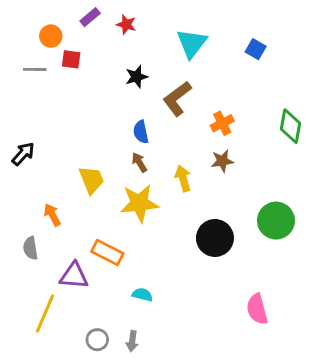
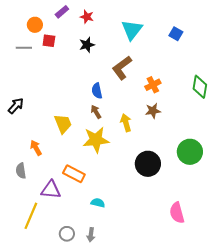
black star: (137, 77) -> (87, 45), moved

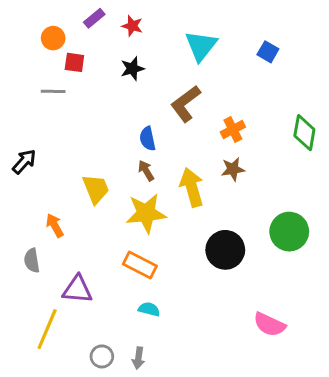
gray line: (24, 48) -> (53, 91), moved
yellow arrow: (126, 123) -> (192, 187), size x1.4
orange rectangle: (74, 174) -> (140, 265), moved
pink semicircle: (177, 213) -> (269, 324), turned -50

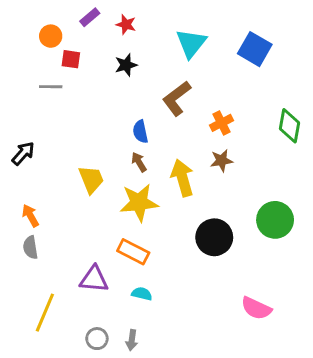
blue square: (268, 52) -> (255, 49), size x1.6
orange arrow: (55, 225) -> (30, 216), moved
purple triangle: (78, 289) -> (94, 279), moved

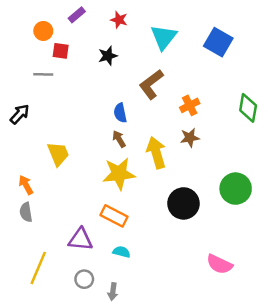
red star: (126, 24) -> (119, 20), moved
black arrow: (23, 153) -> (20, 114), moved
yellow trapezoid: (91, 179) -> (58, 154), moved
gray circle: (97, 339) -> (84, 279), moved

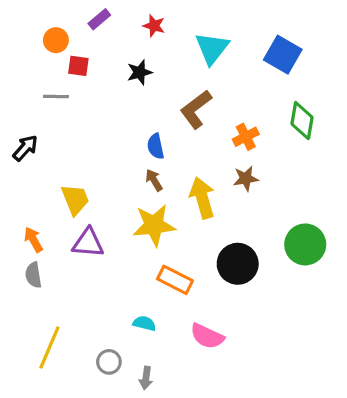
green diamond: (248, 108) -> (302, 121), moved
orange rectangle: (114, 216) -> (175, 280), moved
purple triangle: (81, 239) -> (88, 243), moved
cyan semicircle: (121, 252) -> (144, 323), moved
pink semicircle: (219, 264) -> (207, 336), moved

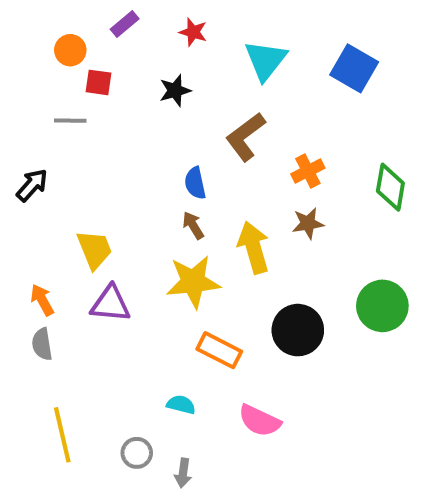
green diamond: (302, 121) -> (390, 187), moved
yellow line: (49, 347) -> (62, 435), turned -36

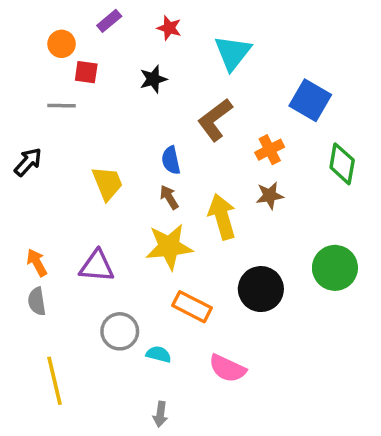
blue square: (354, 68) -> (310, 100), moved
yellow trapezoid: (94, 250) -> (107, 183), moved
gray circle: (137, 453) -> (120, 331), moved, size x1.4

